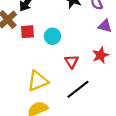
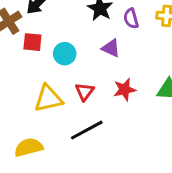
purple triangle: (105, 26) -> (111, 48), moved
yellow triangle: (38, 81) -> (48, 99), moved

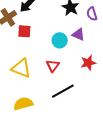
cyan circle: (65, 54) -> (60, 40), moved
red triangle: (85, 92) -> (53, 66), moved
yellow triangle: (48, 99) -> (21, 68), moved, turned 35

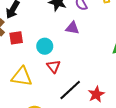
cyan circle: (60, 40) -> (45, 46), moved
red star: (88, 63) -> (96, 94), moved

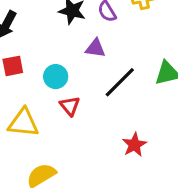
black line: (70, 90) -> (120, 82), moved

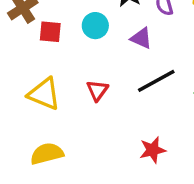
cyan circle: (56, 77) -> (95, 26), moved

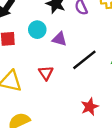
purple triangle: (141, 38) -> (59, 39), moved

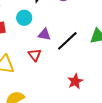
purple triangle: (59, 39) -> (44, 35), moved

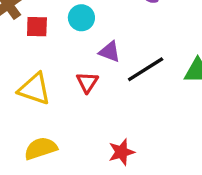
red star: (75, 81) -> (121, 152), moved

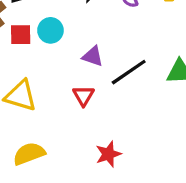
cyan circle: (81, 18) -> (50, 30), moved
red triangle: (87, 82) -> (83, 96), moved

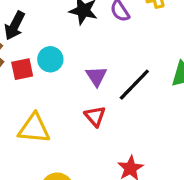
purple triangle: (93, 56) -> (96, 76), turned 50

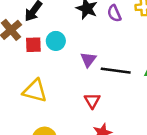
black line: (134, 85) -> (116, 71), turned 44
red triangle: (95, 116) -> (92, 101), moved

